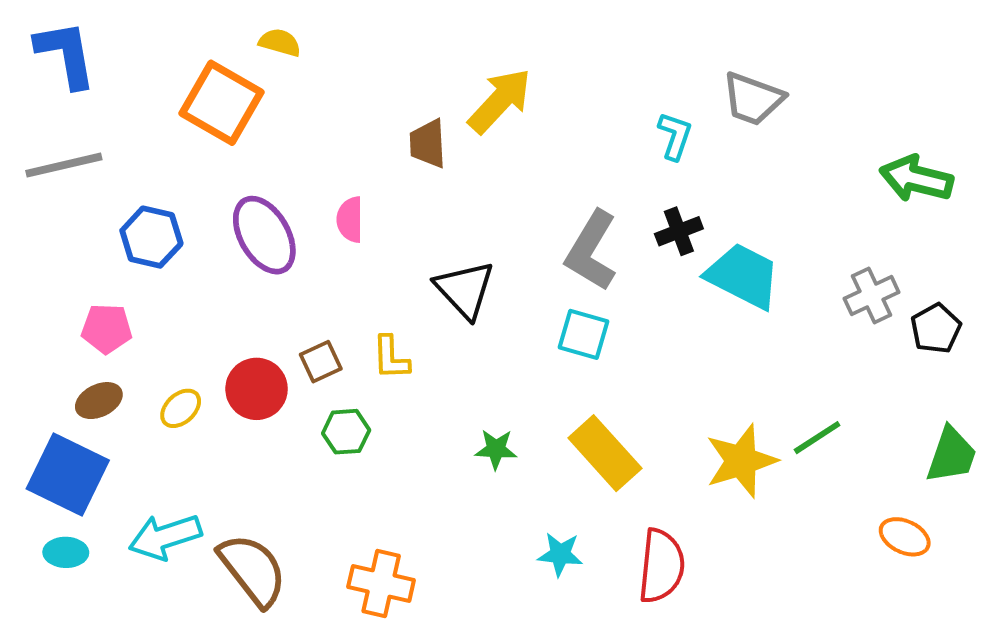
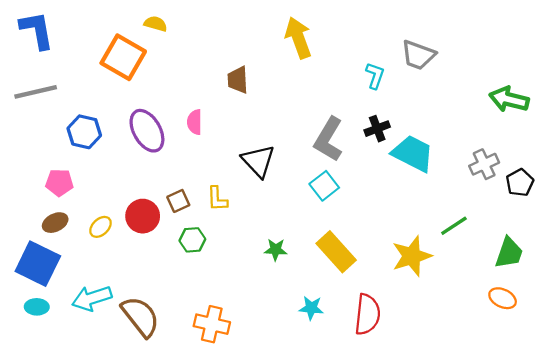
yellow arrow: (500, 101) -> (298, 38), moved, turned -63
cyan square: (584, 334) -> (324, 186), turned 36
green line: (817, 438) -> (454, 226), moved
green trapezoid: (951, 455) -> (509, 253), moved

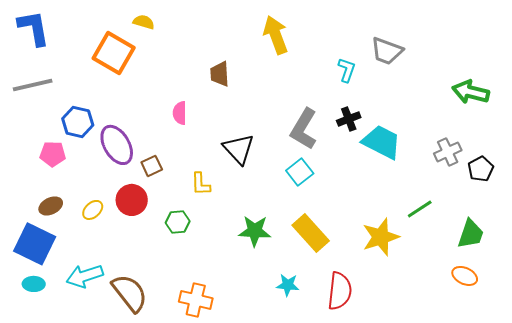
purple ellipse: (147, 131) -> (117, 145), moved
pink pentagon: (59, 183) -> (53, 154), moved
brown square: (178, 201) -> (152, 166), moved
green star: (276, 250) -> (255, 231), size x1.5

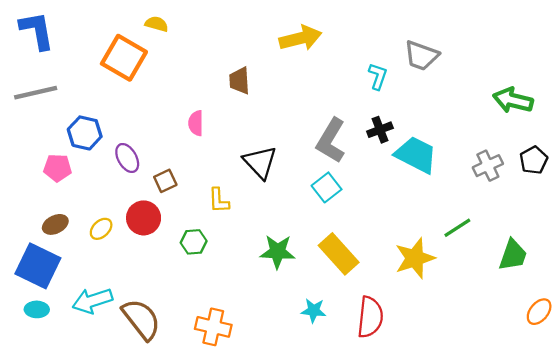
yellow arrow: (276, 35) -> (300, 38), turned 96
purple ellipse: (117, 145) -> (127, 158), size x0.7
black pentagon: (481, 169) -> (534, 160), moved
orange ellipse: (465, 276) -> (539, 312), moved, turned -75

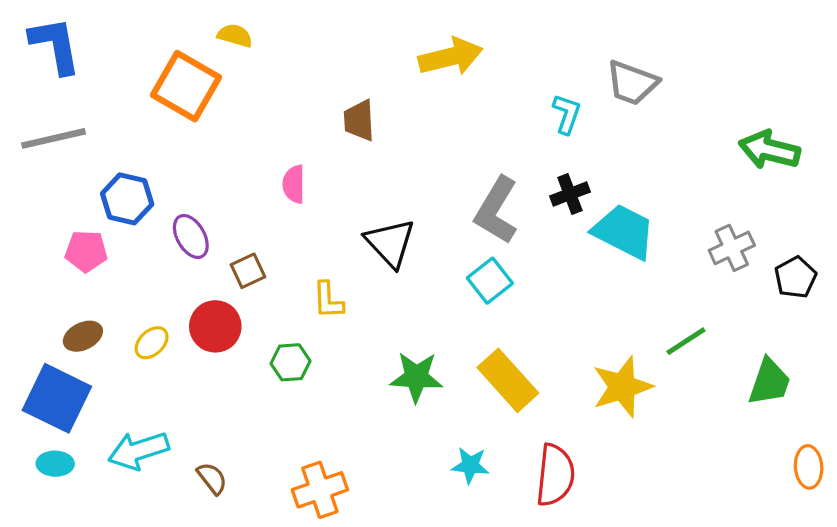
black pentagon: (534, 160) -> (796, 277), moved
orange ellipse: (539, 312) -> (809, 467), turned -44
brown semicircle: (141, 319) -> (212, 478), size x0.5
orange cross: (213, 327) -> (320, 490), turned -32

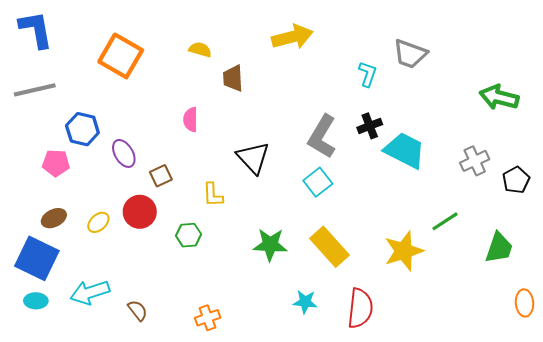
yellow semicircle: (235, 35) -> (200, 50), moved
orange cross: (320, 490) -> (208, 318), size x0.7

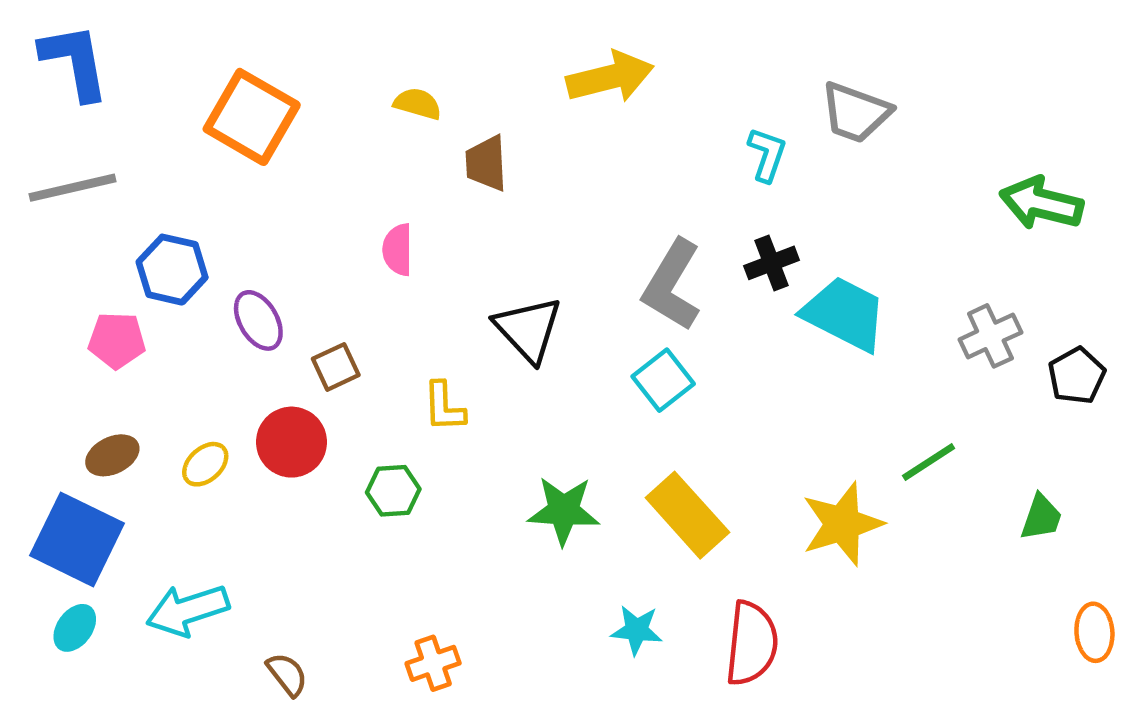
green trapezoid: (499, 248) -> (1041, 517), size x0.7
cyan ellipse: (36, 301) -> (75, 628), turned -55
brown semicircle: (138, 310) -> (287, 674), moved

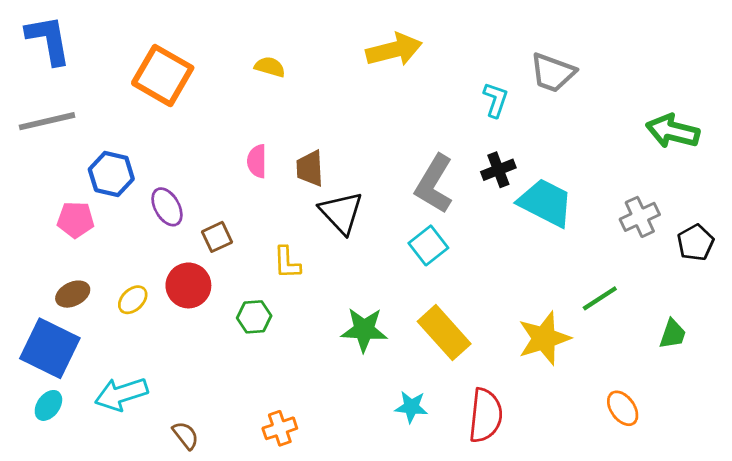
brown trapezoid: (486, 163) -> (310, 168), moved
orange ellipse: (1094, 632) -> (623, 408), moved, turned -32

